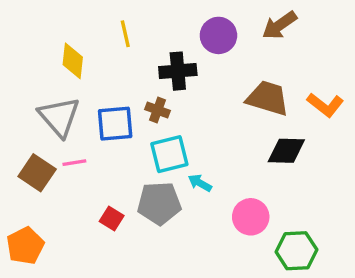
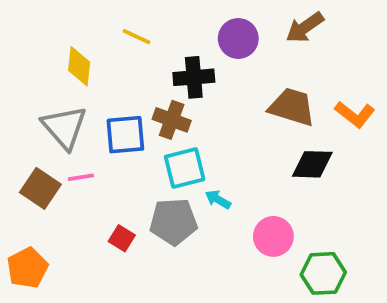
yellow line: (125, 34) -> (136, 37), turned -52
brown cross: (157, 110) -> (172, 120), size x1.4

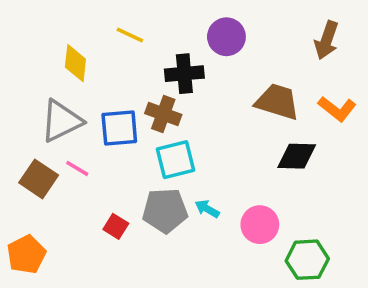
brown arrow: (305, 27) -> (327, 40), moved, turned -36
gray triangle: (64, 127) -> (61, 121), turned 45
pink line: (81, 177) -> (77, 168), turned 40
cyan arrow: (218, 199) -> (207, 209), moved

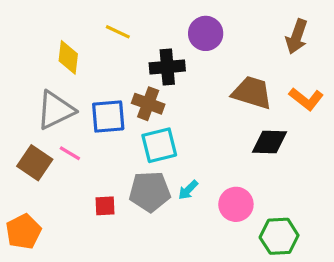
cyan arrow: (207, 209) -> (188, 190), turned -75
red square: (116, 226) -> (105, 206), turned -35

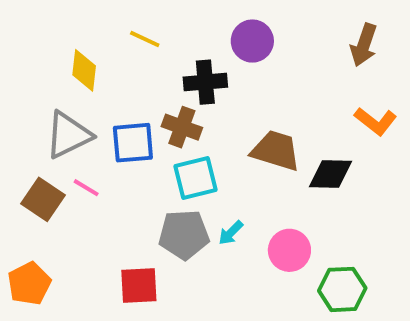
brown trapezoid: (252, 93) -> (276, 151), moved
red square: (105, 206) -> (139, 286), moved, size x1.5

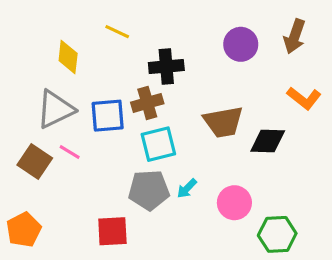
purple circle: (252, 41) -> (241, 44), moved
brown cross: (182, 127) -> (147, 103), turned -36
brown trapezoid: (276, 151) -> (223, 122), turned 153

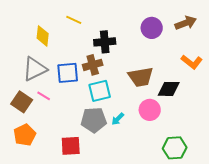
brown arrow: (295, 36) -> (186, 23), turned -130
pink circle: (234, 203) -> (150, 110), moved
orange pentagon: (24, 230) -> (25, 135), moved

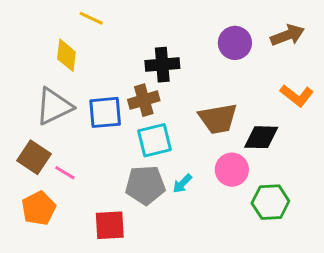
yellow line: (74, 20) -> (91, 18), moved
pink line: (44, 96) -> (65, 173), moved
green hexagon: (175, 148) -> (270, 202), moved

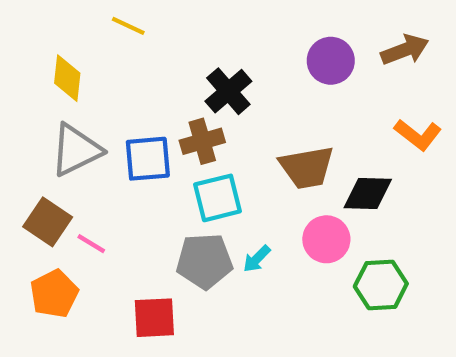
yellow diamond: (66, 55) -> (67, 78), moved
black cross: (162, 65) -> (228, 91), turned -36

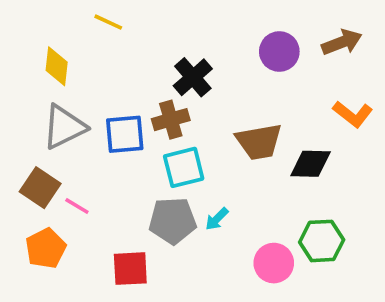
pink circle: (326, 239) -> (274, 263), moved

